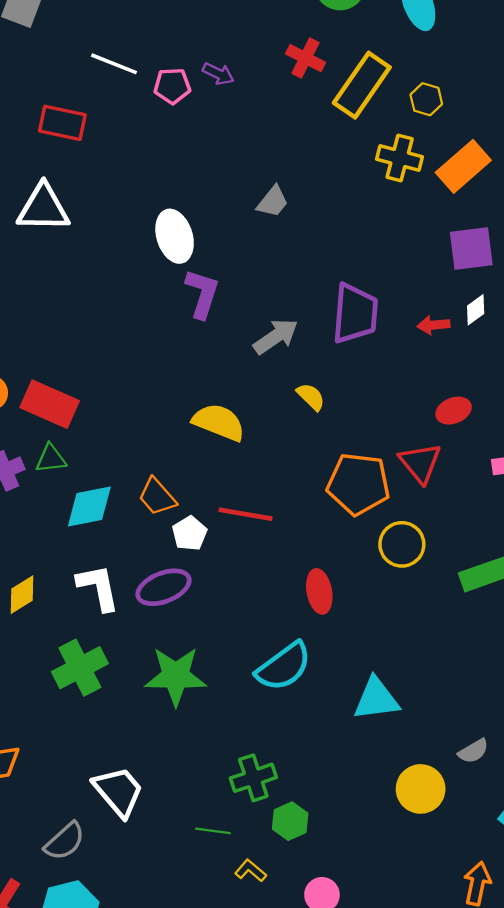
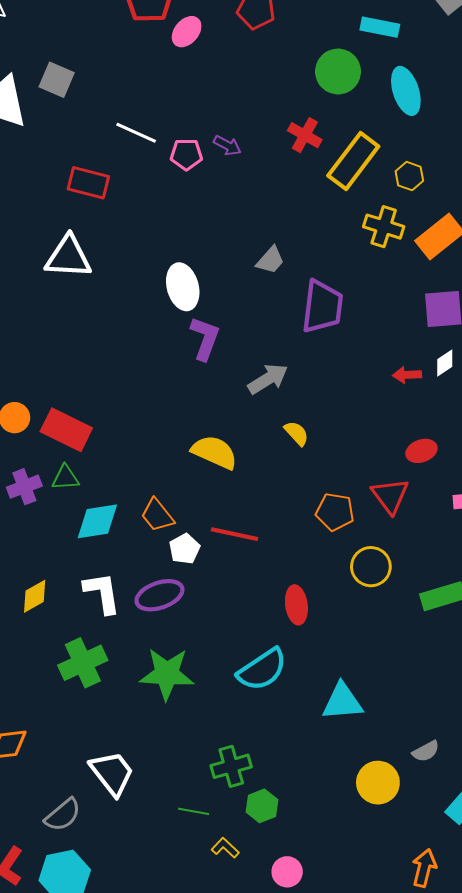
purple trapezoid: (355, 314) -> (322, 307), moved
orange pentagon: (358, 484) -> (335, 512), size x0.7

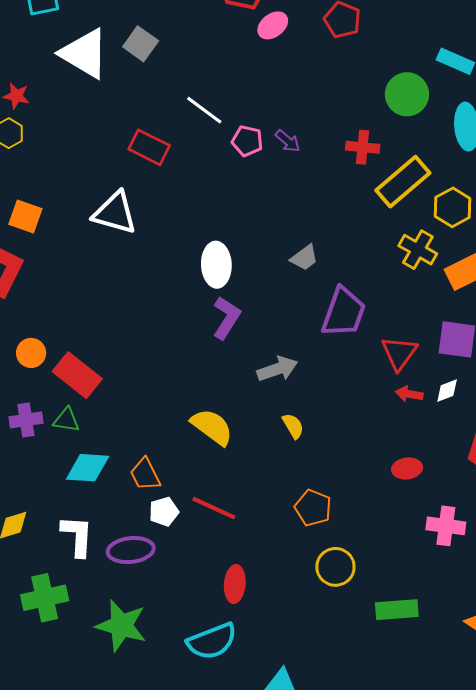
red cross: (305, 135) -> (363, 147), turned -36
yellow hexagon: (409, 176) -> (453, 207), size x1.4
red triangle: (390, 496) -> (399, 353), moved
red ellipse: (296, 605) -> (235, 584), moved

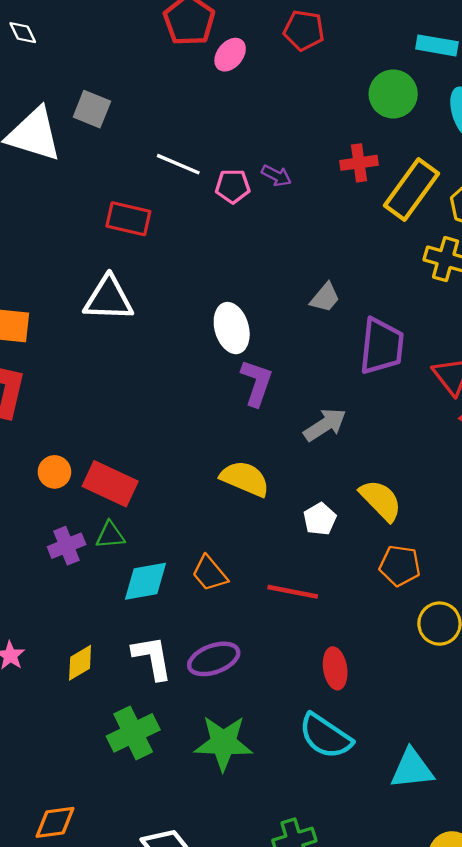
yellow semicircle: (293, 426) -> (381, 500), moved, size x1.6
yellow semicircle: (212, 427) -> (245, 479), moved
white pentagon: (164, 512) -> (320, 519), moved
cyan semicircle: (212, 641) -> (325, 736), turned 69

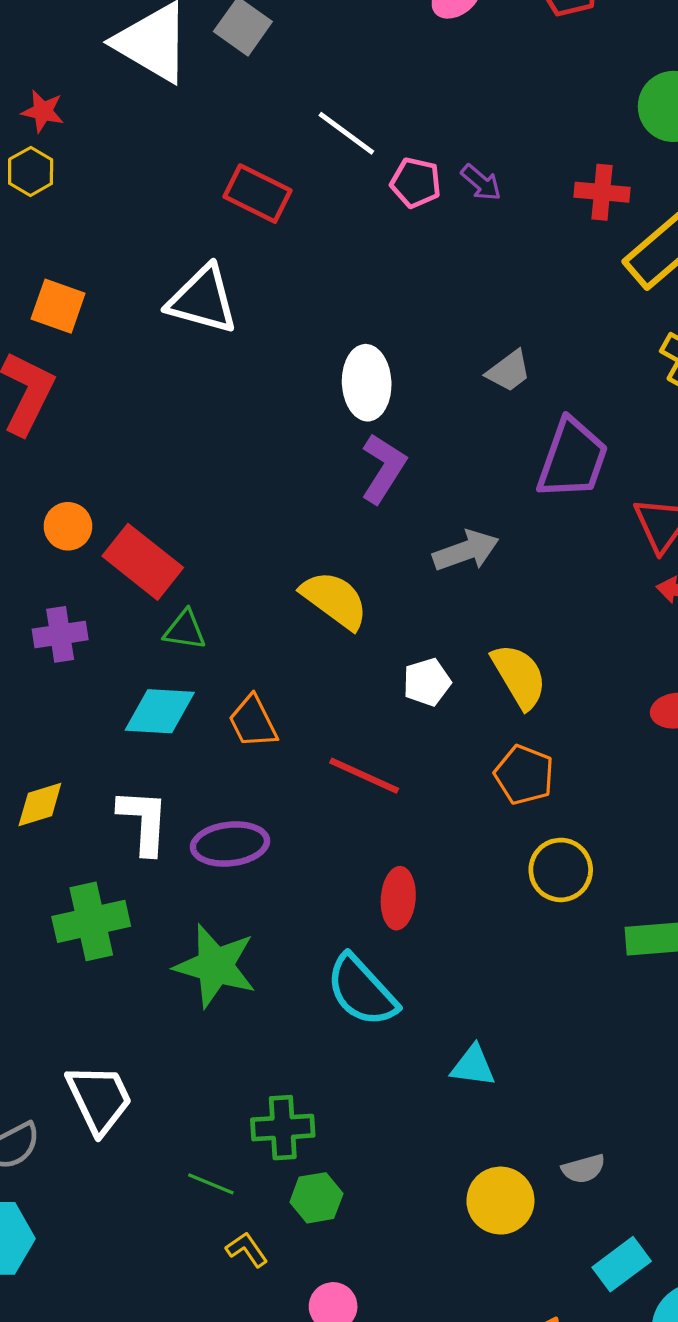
green triangle: (110, 535) -> (185, 630), moved
cyan triangle: (412, 769) -> (473, 1066), size x0.7

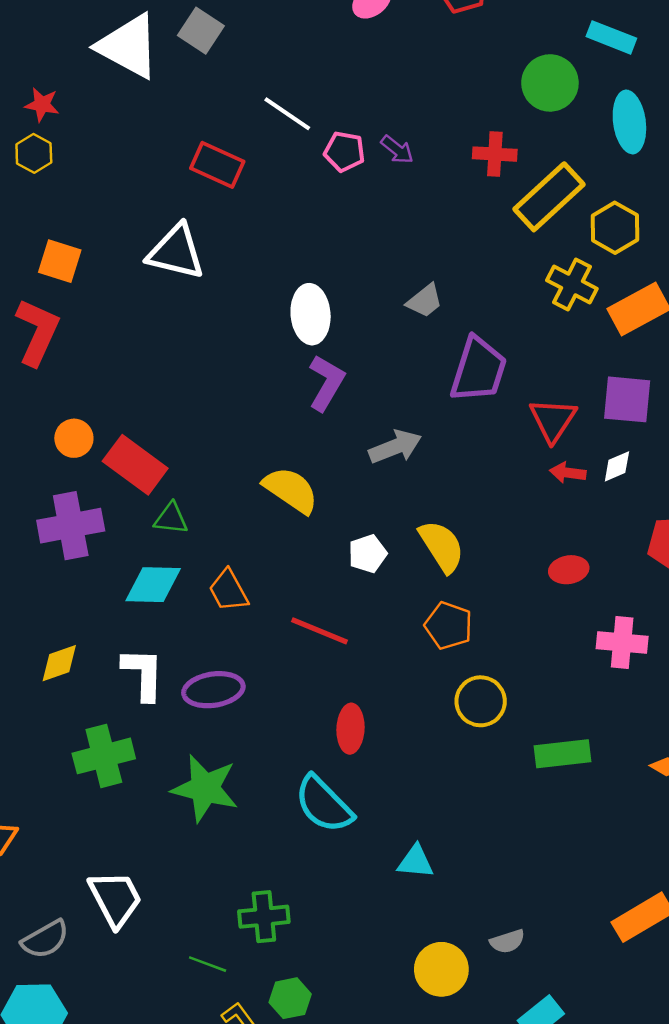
purple cross: (60, 634) -> (71, 526), size x1.5
green hexagon: (316, 1198) -> (290, 998), moved

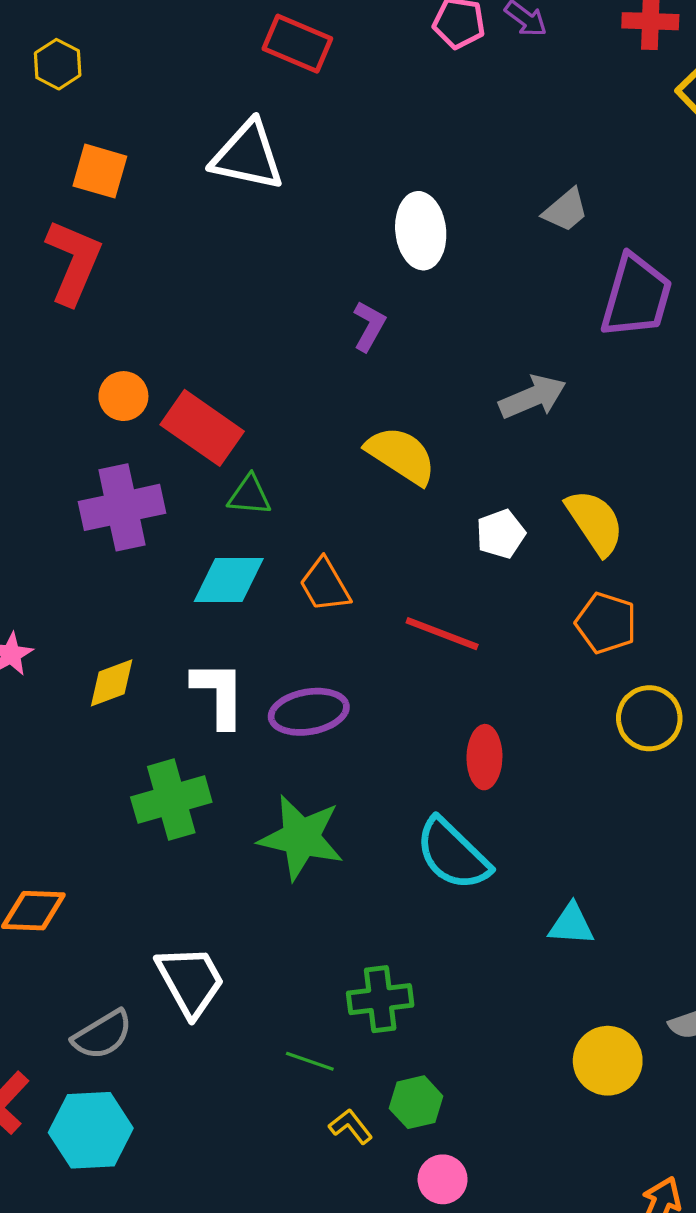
yellow hexagon: (34, 153) -> (58, 64), moved
purple L-shape: (326, 383) -> (369, 326), moved, size x0.7

